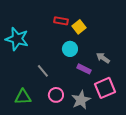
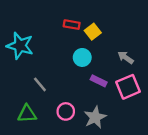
gray arrow: (103, 58) -> (126, 57), moved
gray line: (43, 71) -> (40, 84), moved
pink square: (105, 88) -> (128, 87), moved

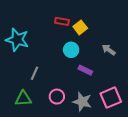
gray line: (40, 84) -> (35, 73), turned 64
pink square: (128, 87) -> (111, 98), moved
gray star: (95, 117) -> (82, 102), turned -30

